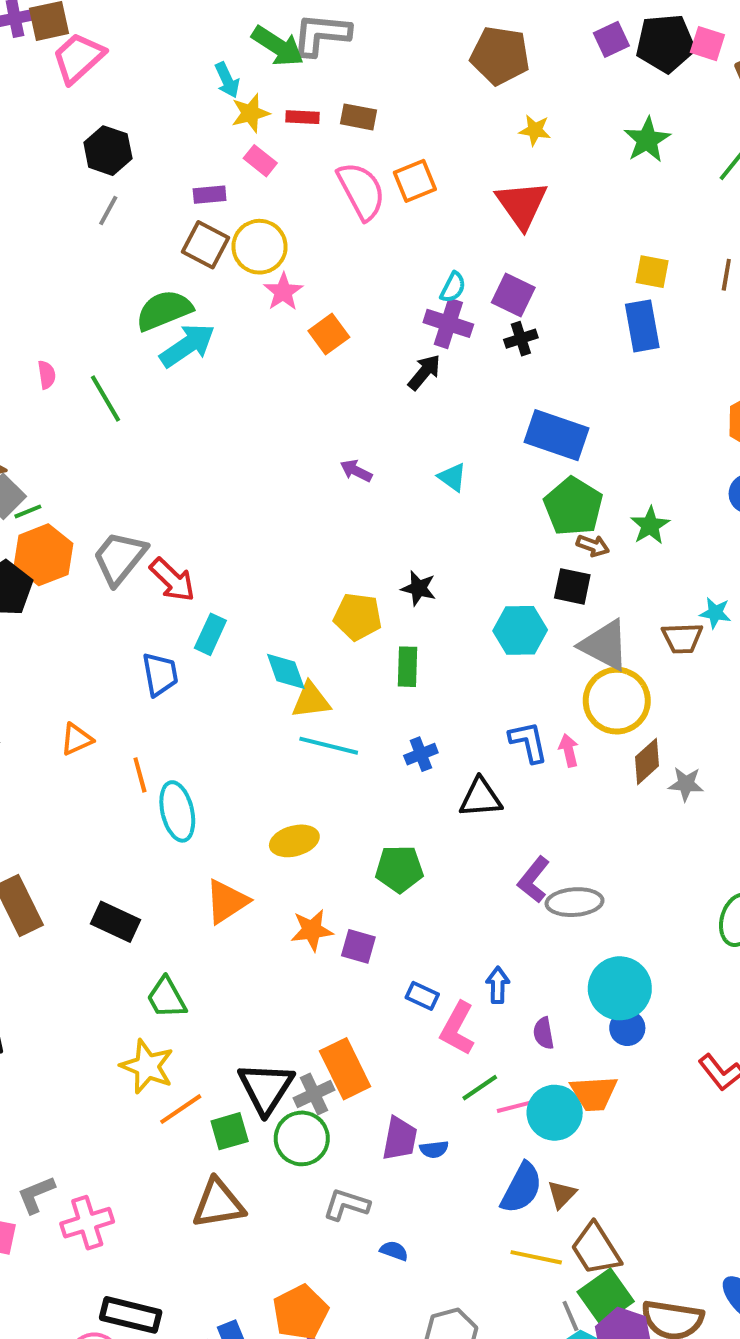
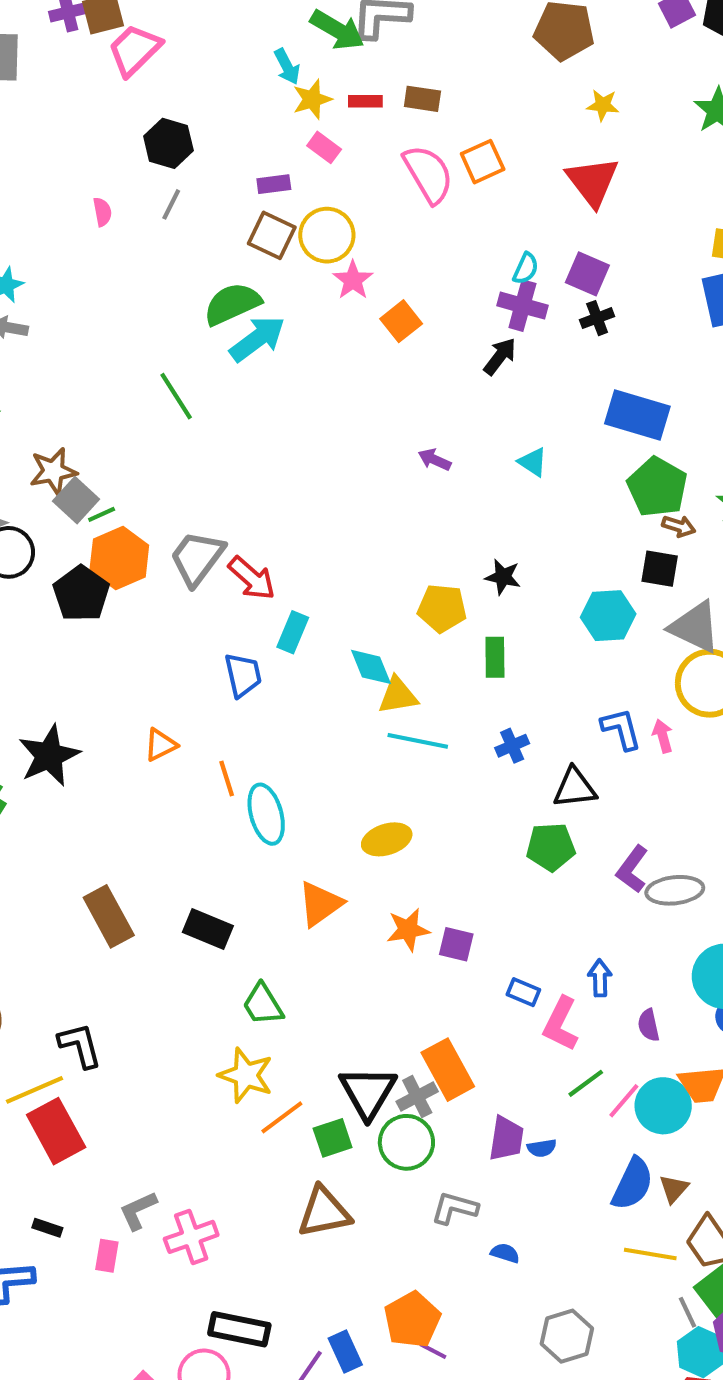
pink semicircle: (47, 375) -> (102, 212), moved
green pentagon: (399, 869) -> (551, 847), moved
pink line: (516, 1106) -> (624, 1101), turned -33

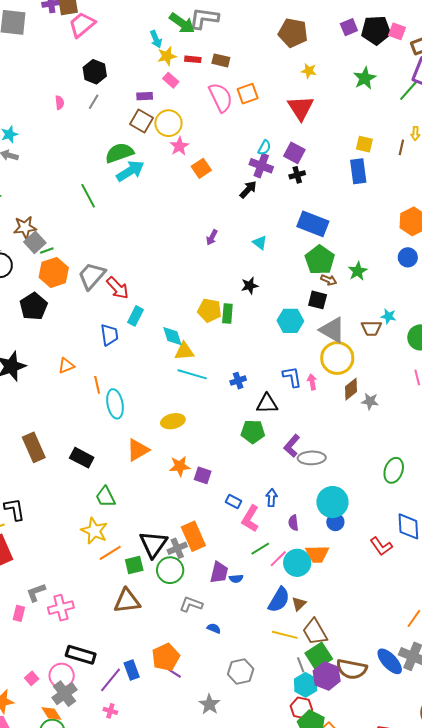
purple arrow: (434, 460) -> (212, 237), turned -91
black star: (503, 577) -> (250, 286), moved, turned -30
black pentagon: (81, 594) -> (34, 306), moved
green rectangle: (495, 657) -> (227, 313), moved

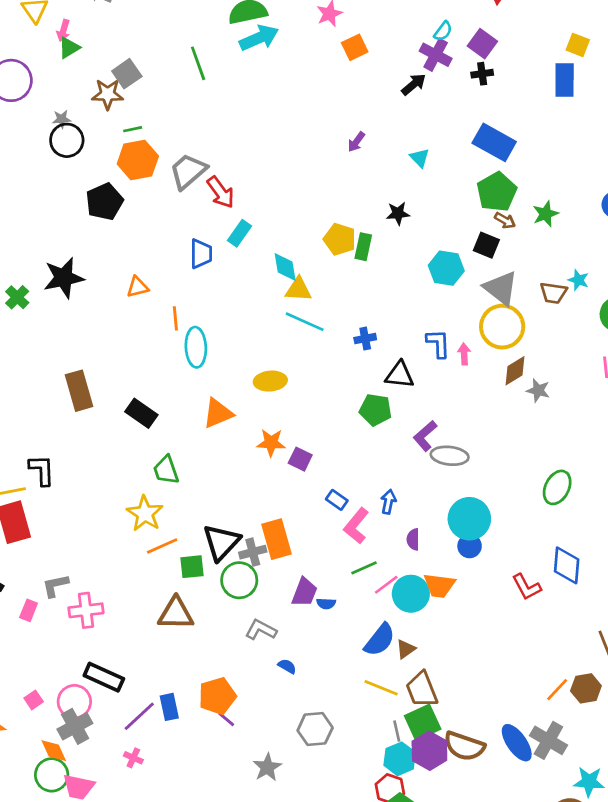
gray square: (35, 242) -> (127, 74), moved

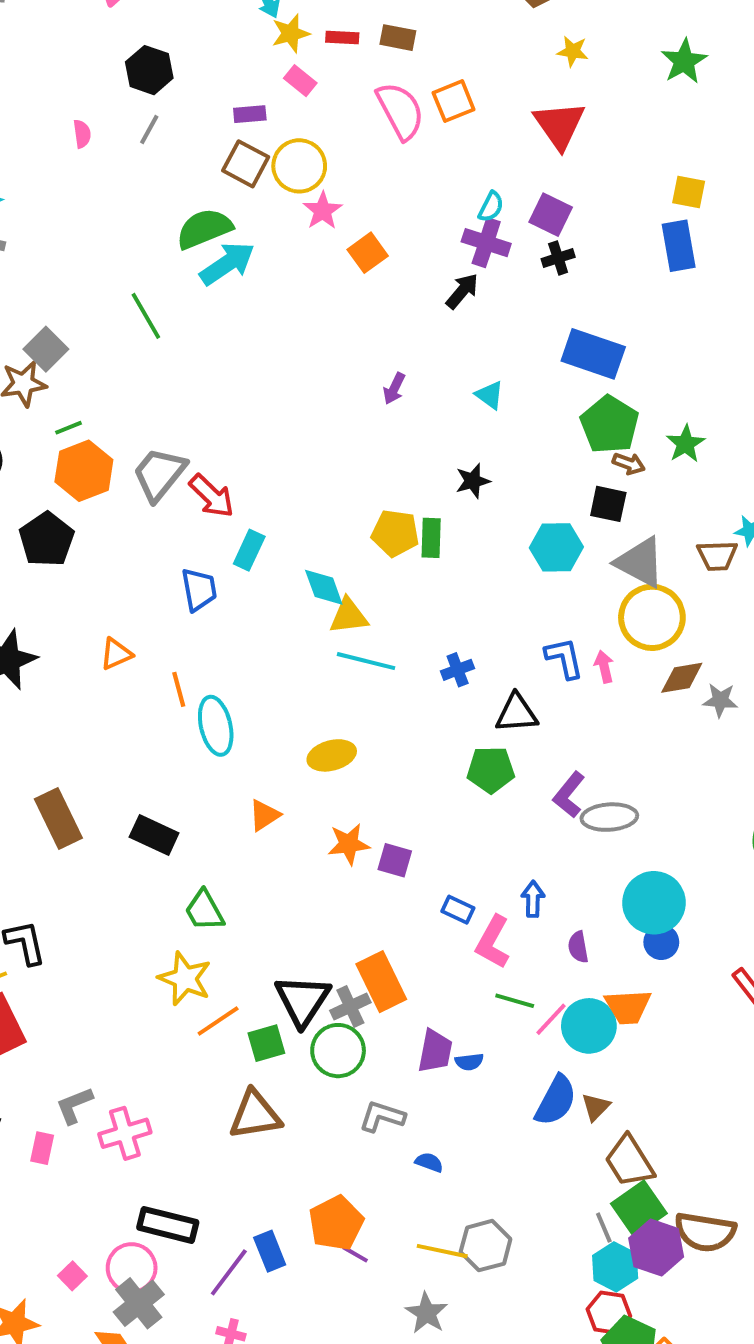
brown diamond: (515, 371) -> (682, 678), turned 32
orange triangle: (218, 413) -> (264, 815), size x0.7
green line: (364, 568) -> (515, 1001), turned 50
yellow line: (381, 688) -> (442, 1251), moved

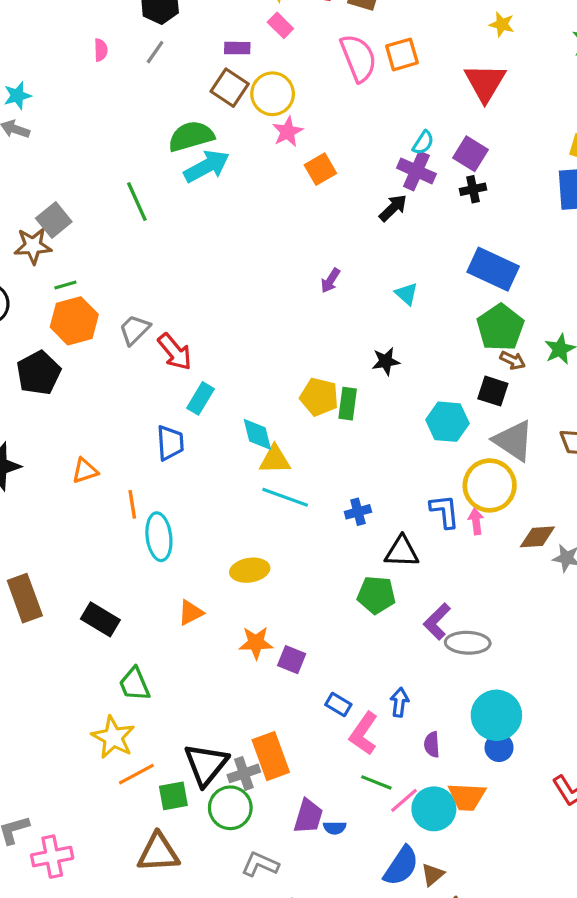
gray trapezoid: (159, 474) -> (135, 330), size x0.7
blue trapezoid: (199, 590) -> (170, 443), moved
yellow circle: (652, 617) -> (490, 485), moved

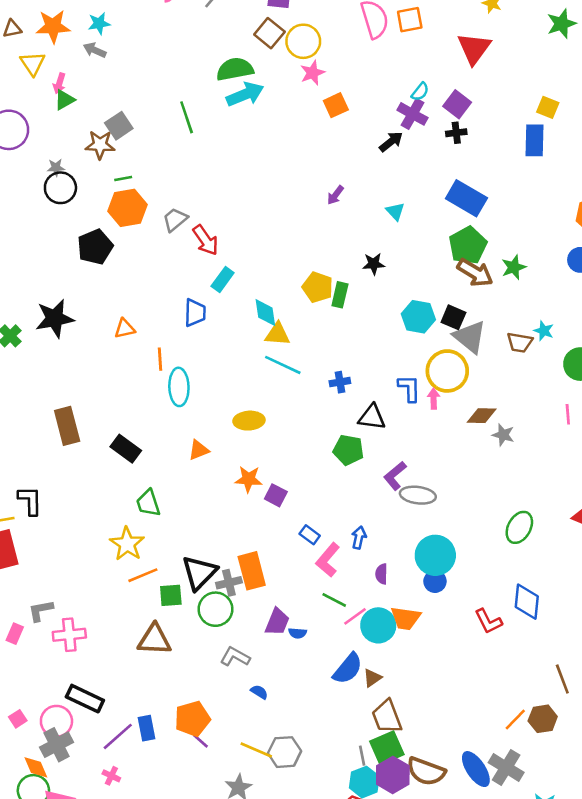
brown arrow: (513, 360) -> (475, 273), size x1.8
black square: (493, 391) -> (453, 317), moved

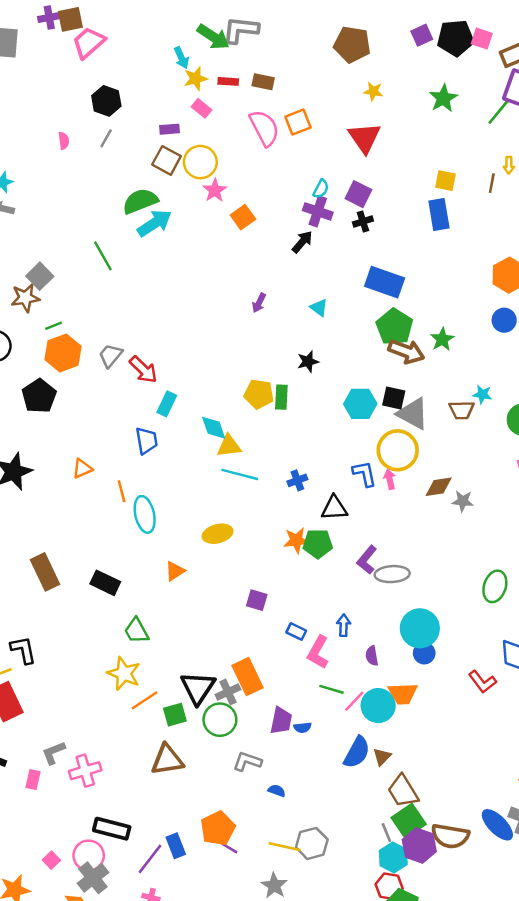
orange star: (248, 479) -> (296, 540), moved

